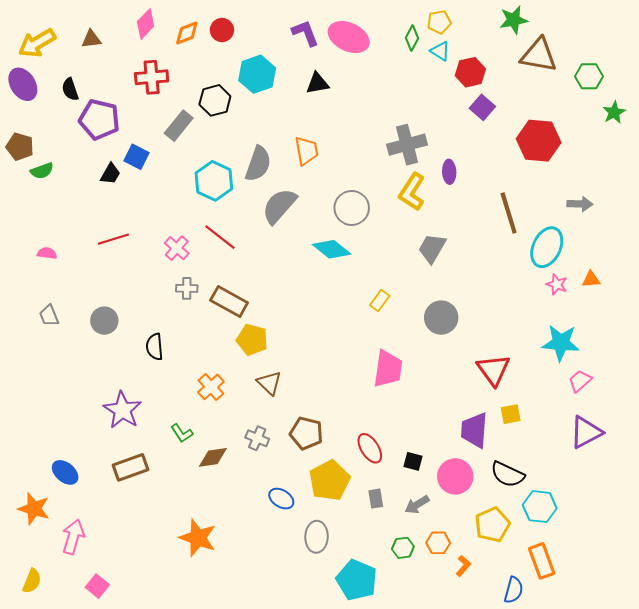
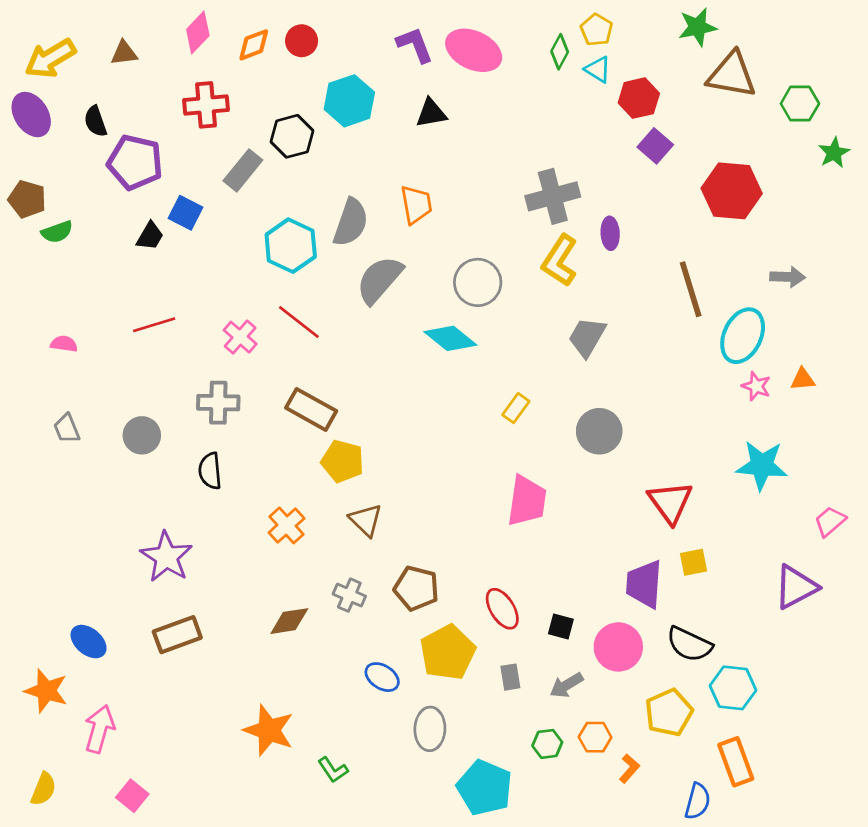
yellow pentagon: (439, 22) -> (596, 30), turned -30
gray cross: (187, 288) -> (218, 403), moved, size x1.4
pink trapezoid: (580, 381) -> (830, 521), moved
green L-shape: (182, 433) -> (333, 770), moved

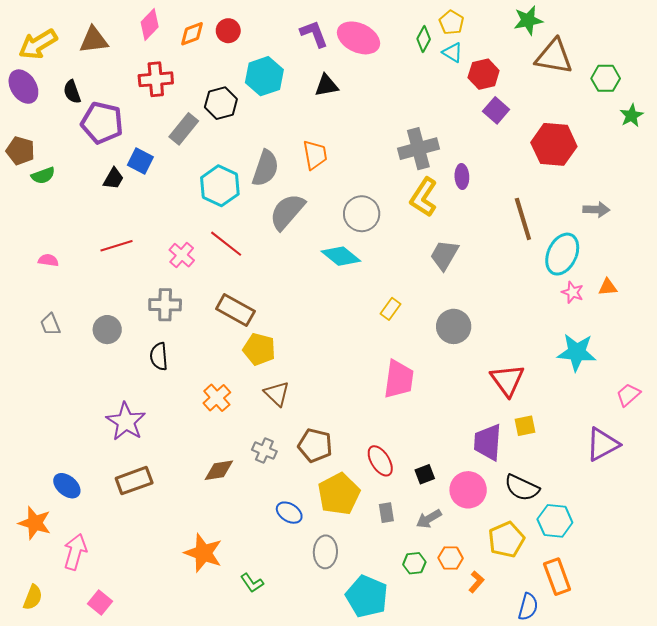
brown triangle: (124, 53) -> (94, 40), size x1.4
black square: (561, 627) -> (425, 474), turned -36

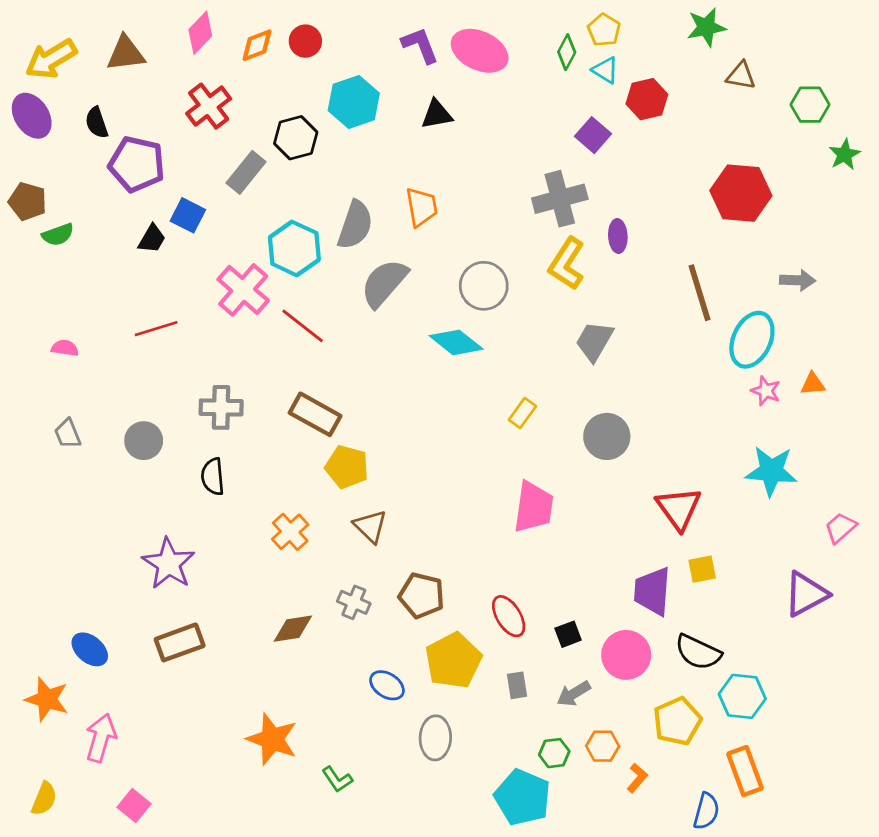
brown triangle: (554, 57) -> (741, 76), size x0.6
red cross: (156, 79) -> (209, 106), turned -32
purple square: (496, 110) -> (593, 135), moved
pink cross: (182, 255) -> (243, 290), moved, size x1.5
cyan pentagon: (367, 596) -> (522, 797), moved

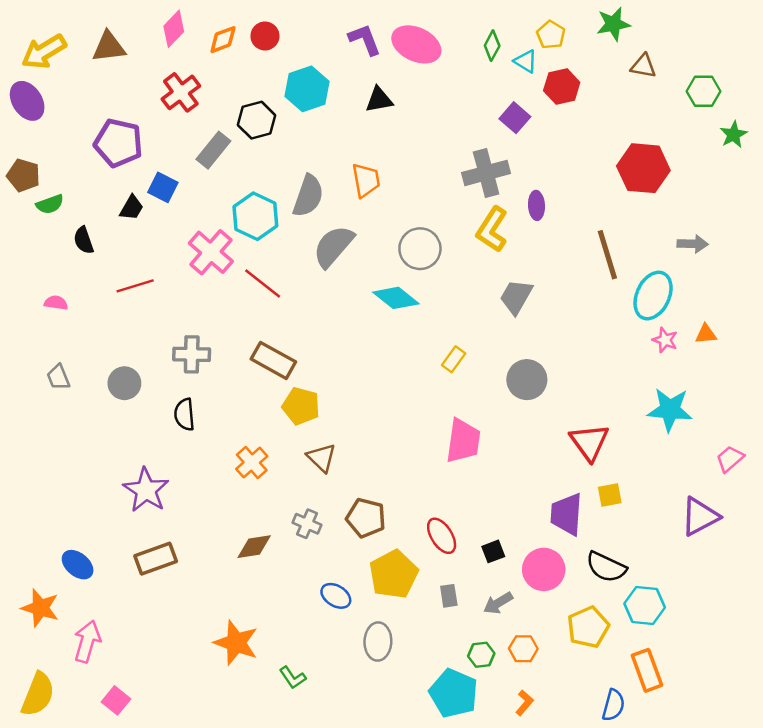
yellow pentagon: (604, 30) -> (551, 35), moved
black semicircle: (97, 123) -> (84, 240), moved
orange L-shape: (637, 778) -> (524, 703), moved
yellow semicircle: (44, 799) -> (38, 694), size x1.5

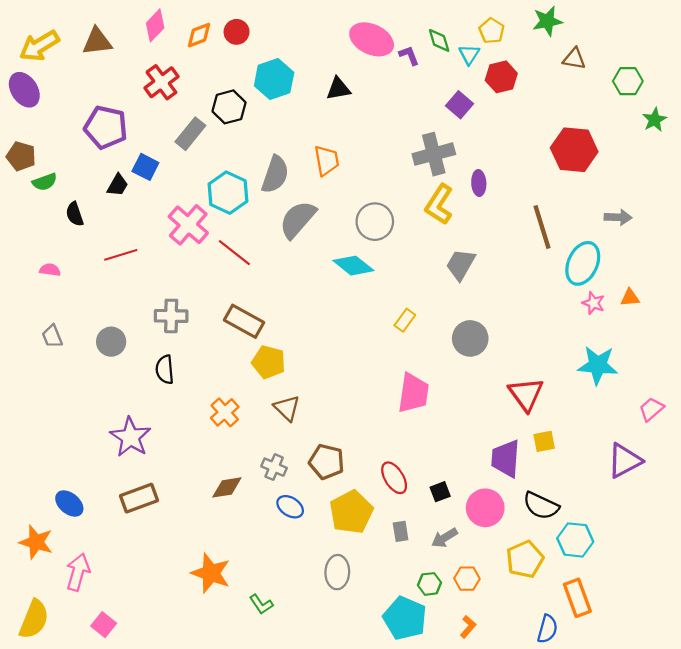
purple L-shape: (365, 40) -> (409, 55), moved, size x0.7
green diamond: (492, 46) -> (439, 40), turned -44
cyan triangle: (526, 61) -> (469, 54), turned 30
blue ellipse: (336, 596) -> (290, 507), moved

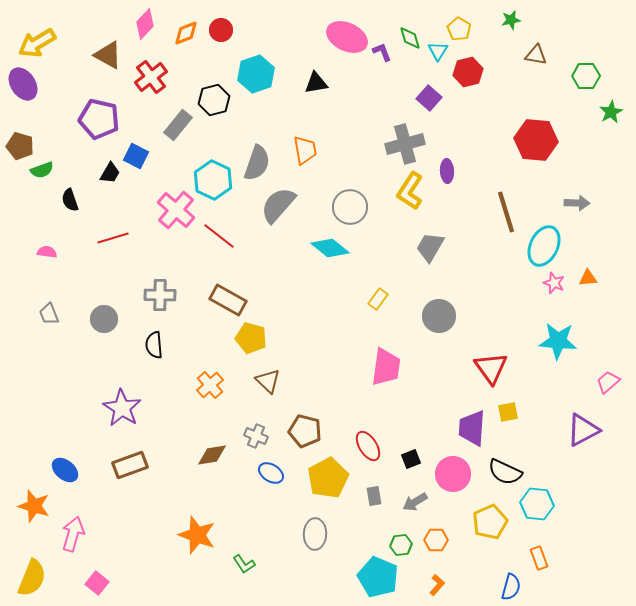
green star: (547, 21) -> (511, 20), size x0.7
brown triangle: (97, 42) -> (108, 55), moved, turned 36
orange rectangle: (577, 598) -> (539, 558), size x0.7

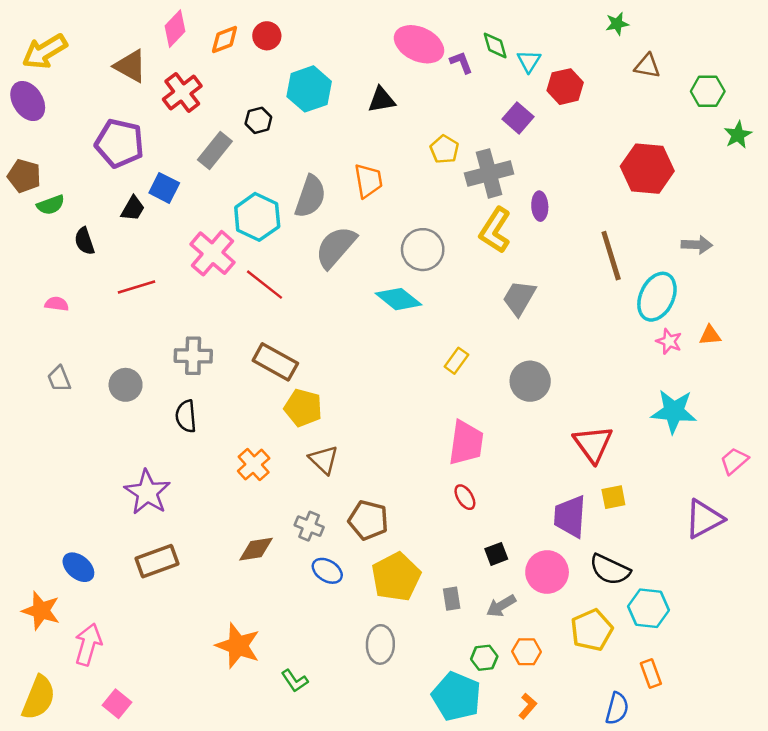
yellow pentagon: (459, 29) -> (444, 149), moved
black hexagon: (214, 100) -> (258, 120), size x0.7
red ellipse: (368, 446) -> (465, 497), moved, size x0.7

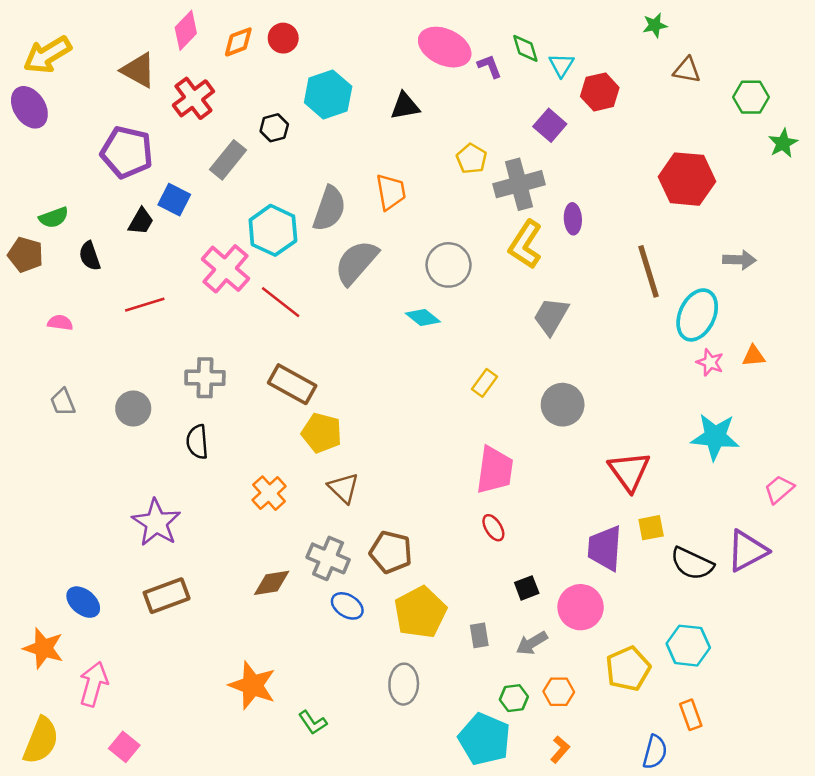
brown pentagon: (24, 176) -> (26, 255), moved
cyan diamond: (398, 299) -> (423, 318), size x0.7
gray cross: (309, 526) -> (328, 558), size x1.4
black semicircle: (610, 570) -> (692, 564), moved

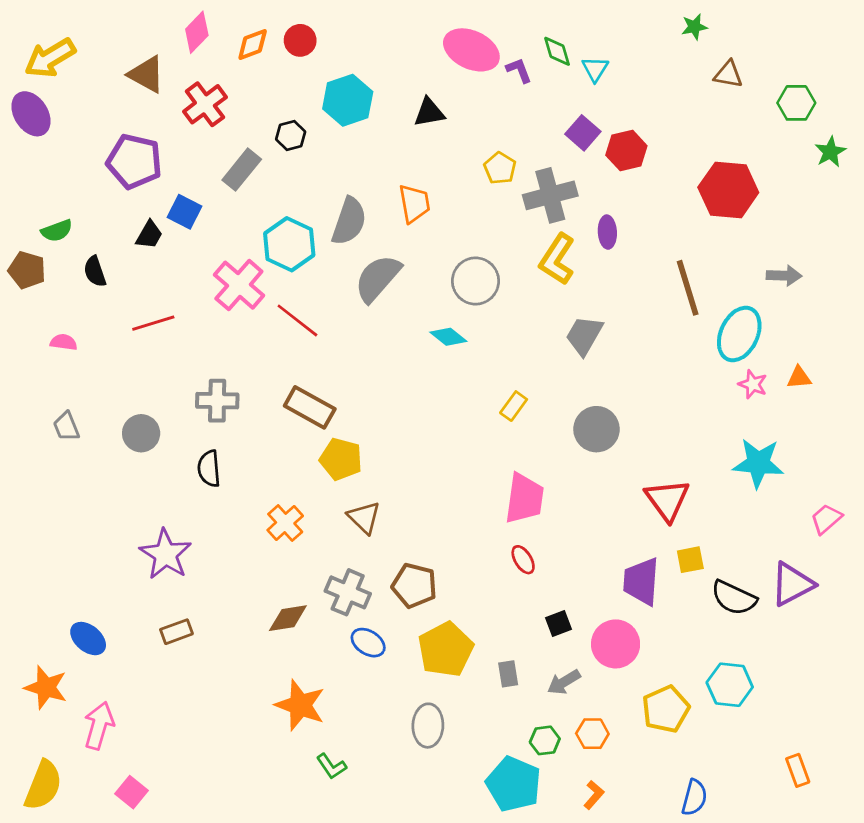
red hexagon: (600, 92) -> (626, 150), moved
brown rectangle: (167, 596) -> (176, 632), size x0.7
orange star: (252, 685) -> (300, 705), moved
orange rectangle: (691, 715) -> (798, 770), moved

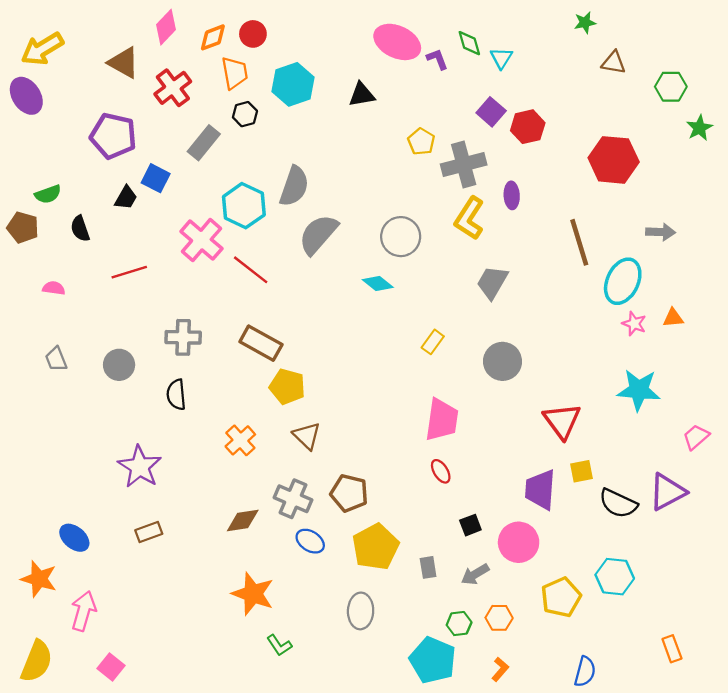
orange trapezoid: (414, 204) -> (235, 73), moved

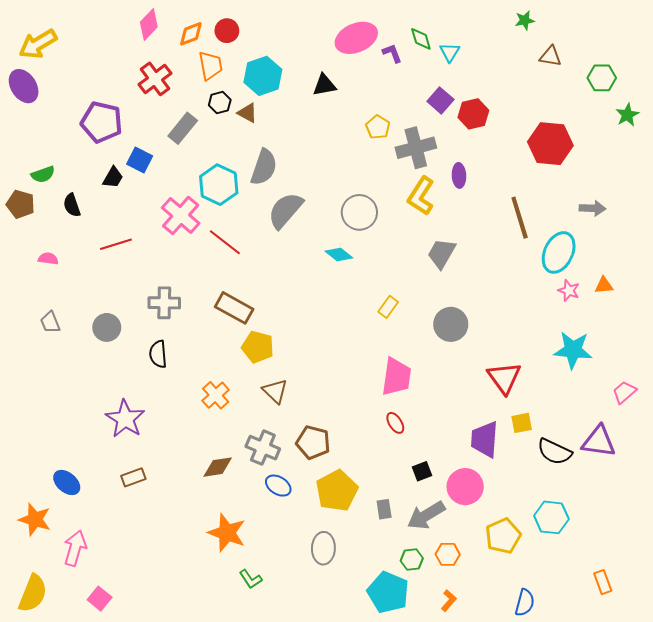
pink ellipse: (397, 42) -> (356, 38), turned -48
brown triangle: (124, 63) -> (247, 113), moved, size x0.7
purple triangle: (667, 492) -> (599, 441), turned 36
gray arrow: (475, 574) -> (426, 515), size x1.5

